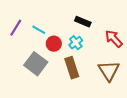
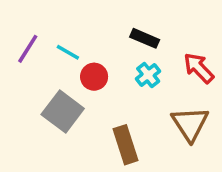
cyan cross: (76, 43) -> (148, 75), moved
brown rectangle: (72, 68) -> (125, 145), moved

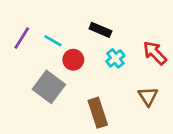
black rectangle: (145, 38) -> (100, 30), moved
brown triangle: (190, 124) -> (148, 96), size x0.7

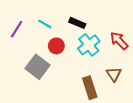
cyan line: (53, 41) -> (45, 24), moved
cyan cross: (115, 58) -> (89, 45), size x1.5
brown rectangle: (98, 113) -> (90, 88), moved

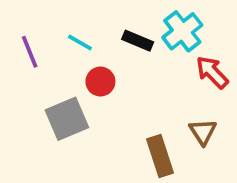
purple line: (17, 29) -> (30, 52), turned -54
cyan cross: (89, 45) -> (182, 31), moved
gray square: (38, 67) -> (67, 119), turned 30

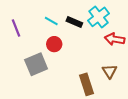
cyan line: (80, 42) -> (51, 21), moved
red arrow: (212, 72) -> (115, 39), turned -36

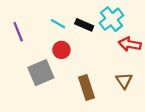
brown rectangle: (86, 84) -> (86, 87), moved

